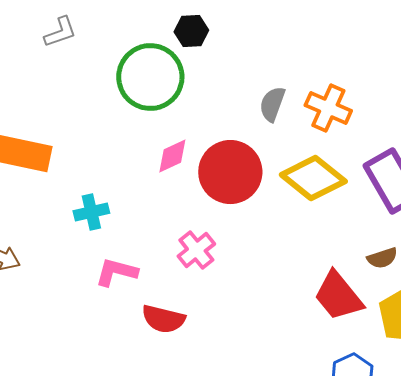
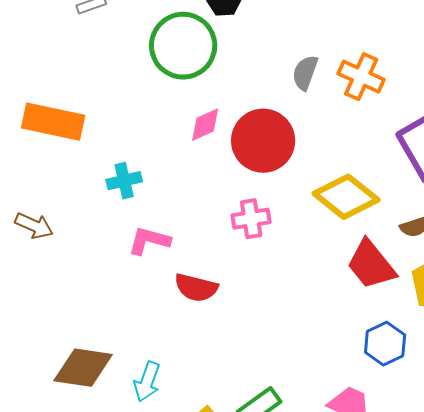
yellow diamond: (313, 178) -> (346, 197), moved
pink cross: (196, 250) -> (251, 219), moved, turned 30

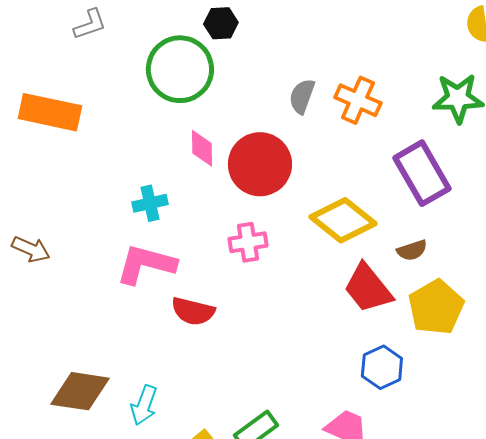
orange rectangle: (53, 122) -> (50, 112), moved
pink diamond: (205, 125) -> (202, 148), turned -66
cyan cross: (124, 181) -> (150, 203), moved
pink L-shape: (149, 241) -> (146, 264), size x1.4

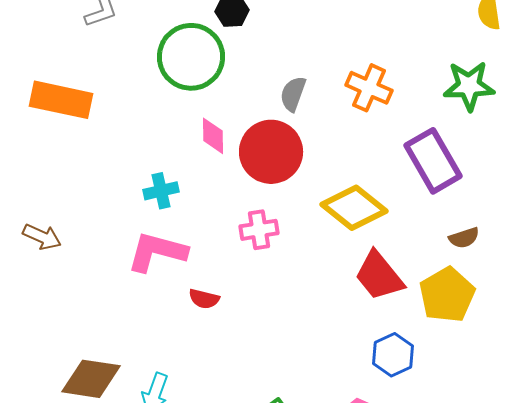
gray semicircle: (302, 96) -> (293, 94), moved
brown semicircle: (412, 250) -> (464, 238), moved
red semicircle: (193, 311) -> (204, 299), size x0.7

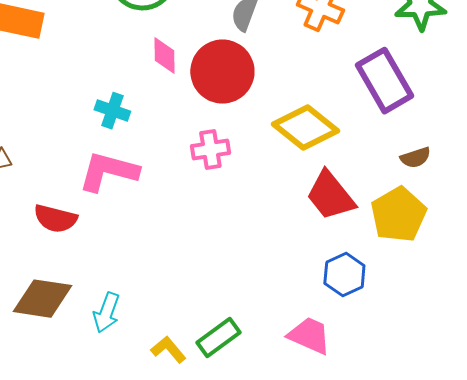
cyan cross: (161, 191) -> (112, 111), turned 32
red semicircle: (204, 299) -> (55, 219), moved, size x1.4

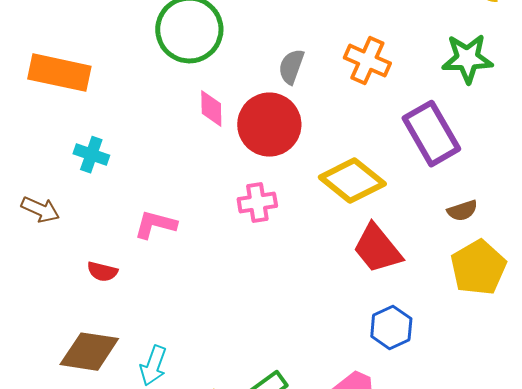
cyan cross: (112, 111) -> (91, 155), moved
pink L-shape: (108, 172) -> (155, 225), size x0.7
yellow pentagon: (398, 215) -> (478, 268), moved
red semicircle: (55, 219) -> (102, 272), size x0.7

